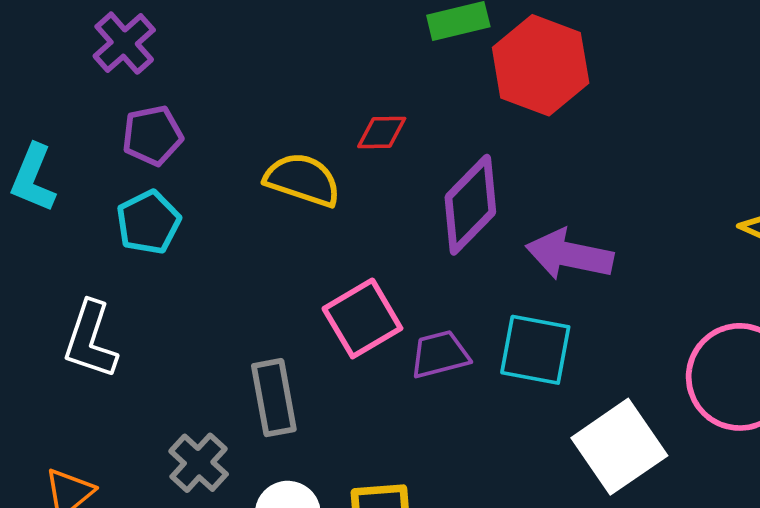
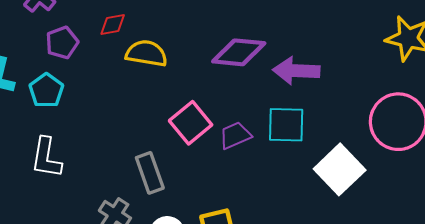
red diamond: (382, 132) -> (113, 25), moved
purple diamond: (470, 205) -> (239, 52), turned 60
cyan pentagon: (148, 222) -> (46, 90), moved

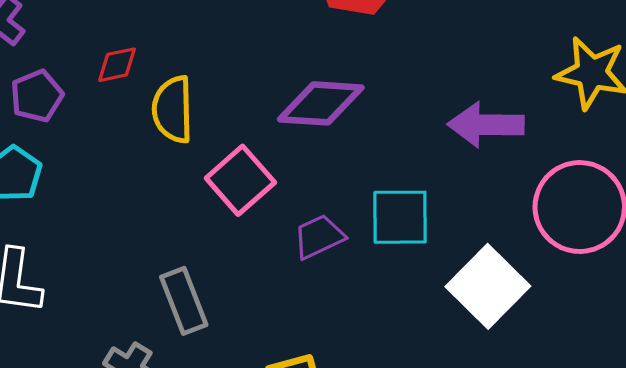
yellow semicircle: (146, 53) -> (173, 109), turned -99
purple arrow: (296, 71) -> (486, 125), moved
pink square: (191, 123) -> (240, 180), moved

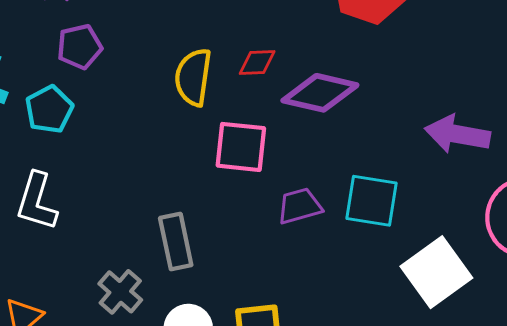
red diamond: (117, 65) -> (257, 62), moved
pink square: (240, 180) -> (241, 147), turned 38

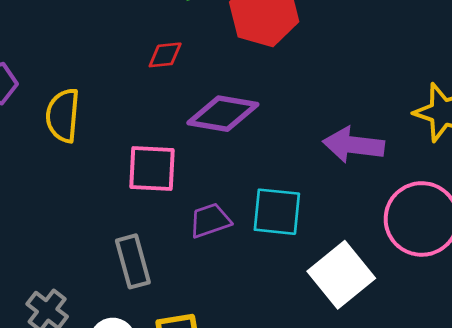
red diamond: (257, 62) -> (165, 55), moved
yellow semicircle: (193, 77) -> (63, 115), moved
gray rectangle: (176, 242) -> (133, 261), moved

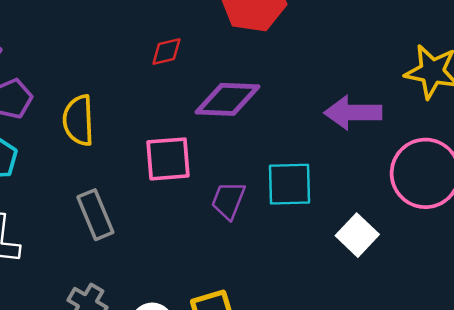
purple trapezoid: (210, 220) -> (228, 200), turned -42
gray rectangle: (133, 261) -> (95, 215), moved
white square: (341, 275) -> (357, 235), size x0.7

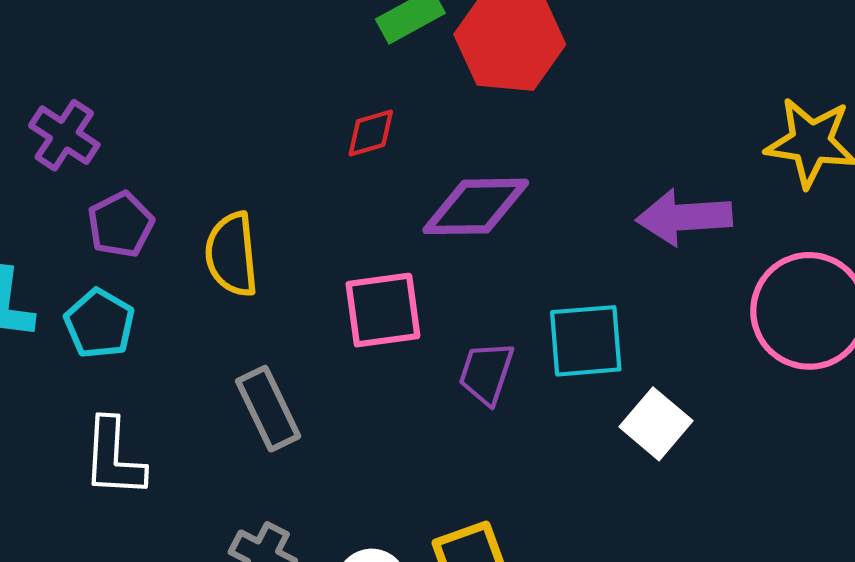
white square: (357, 235) -> (656, 424), moved

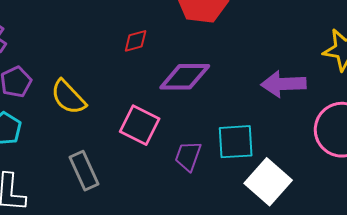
yellow semicircle: (232, 254) -> (68, 97), turned -39
pink square: (383, 310) -> (140, 125), turned 33
white square: (656, 424) -> (268, 182), size x1.4

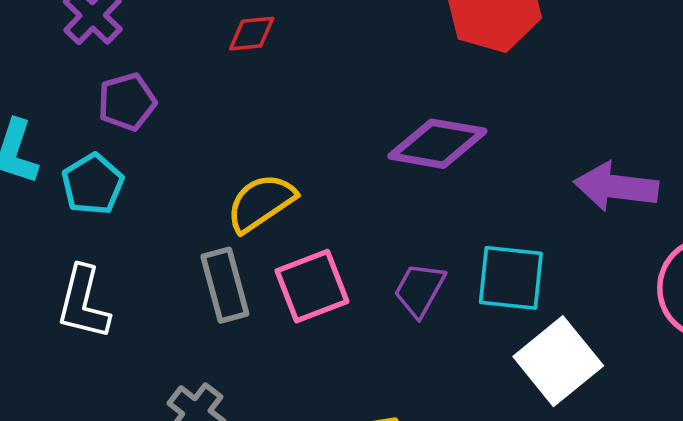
red diamond: (136, 41) -> (252, 34), moved
yellow semicircle: (68, 97) -> (261, 203), moved, turned 90
pink square: (140, 125) -> (312, 286), moved, turned 33

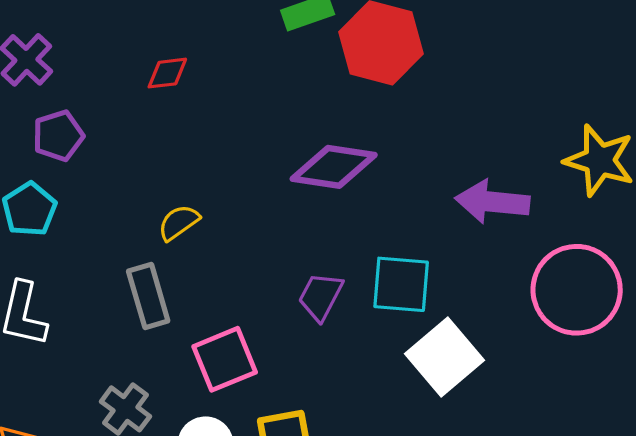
yellow semicircle: (261, 203) -> (179, 223), size x0.7
pink square: (312, 286) -> (225, 359), moved

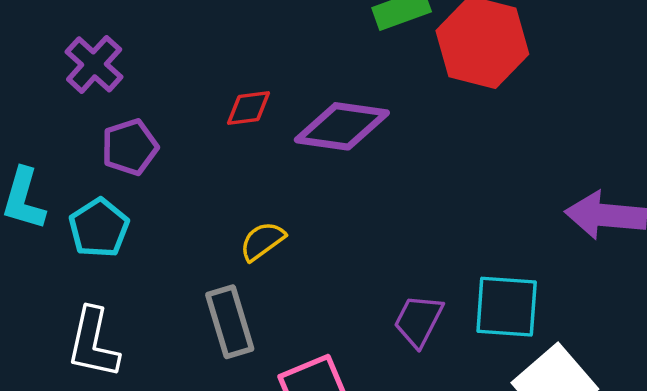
red diamond: (167, 73) -> (248, 108), moved
purple diamond: (334, 167) -> (342, 126), moved

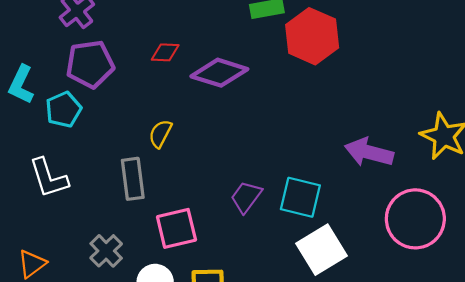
purple pentagon: (130, 147) -> (90, 64), size x1.4
yellow semicircle: (262, 241) -> (160, 134), turned -36
white L-shape: (93, 343) -> (49, 178), turned -39

